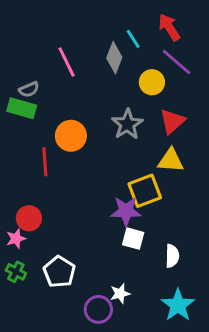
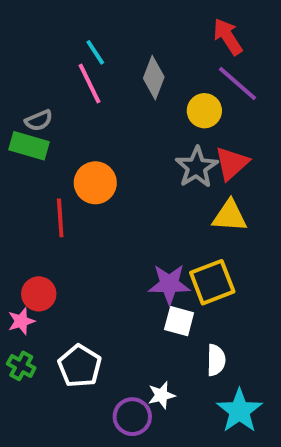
cyan line: (133, 39) -> (95, 52), moved
gray star: (127, 124) -> (197, 167), moved
yellow square: (145, 191) -> (212, 282), moved
white semicircle: (172, 256) -> (216, 360), moved

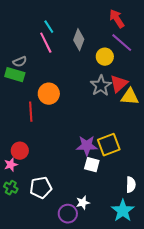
yellow triangle: (230, 216) -> (130, 97), moved
white semicircle: (216, 360) -> (131, 185), moved
white pentagon: (80, 366) -> (41, 188), turned 30

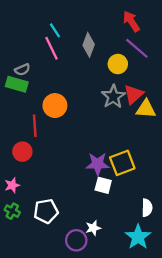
red circle: (20, 151) -> (22, 152), moved

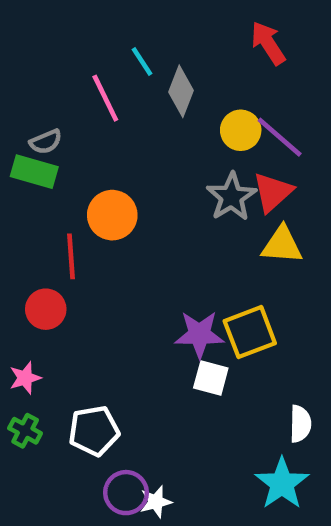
cyan line: (55, 30) -> (142, 61), moved
purple line: (137, 48) -> (280, 137), moved
yellow triangle: (146, 109) -> (282, 245), moved
white star: (93, 228) -> (156, 502), moved
purple circle: (76, 240) -> (126, 493), moved

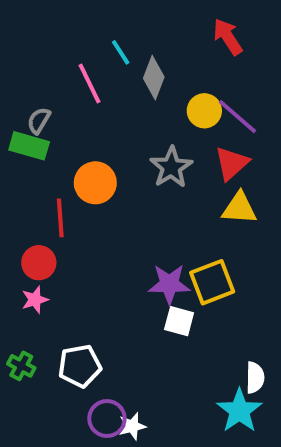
gray semicircle: (46, 142) -> (39, 121), turned 144
gray star: (232, 197) -> (171, 167), moved
pink star: (25, 378) -> (35, 300), moved
white semicircle: (300, 424) -> (255, 378), moved

